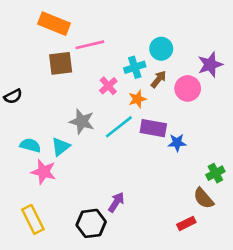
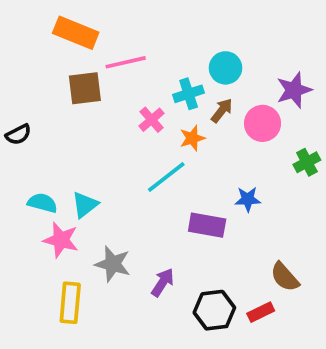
gray star: (82, 122) -> (113, 264), moved
purple rectangle: (153, 128) -> (207, 225), moved
green cross: (215, 173) -> (307, 162), moved
yellow rectangle: (33, 219) -> (70, 303), moved, turned 32
black hexagon: (91, 223) -> (214, 310), moved

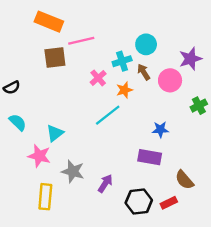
brown arrow: (222, 110) -> (144, 72), turned -70
cyan semicircle: (42, 203) -> (18, 122), moved, turned 30
purple rectangle: (207, 225) -> (150, 157), moved

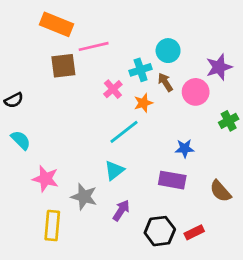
cyan triangle: (55, 133) -> (114, 170), moved
brown semicircle: (184, 180) -> (220, 191), moved

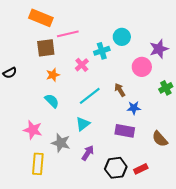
brown arrow: (165, 82) -> (120, 90), moved
orange star: (143, 103) -> (53, 75), moved
cyan semicircle: (21, 140) -> (52, 101), moved

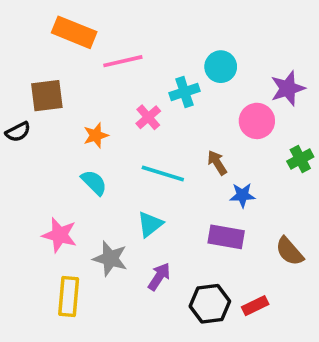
brown square: (46, 48) -> (47, 96), moved
cyan line: (90, 96) -> (163, 173), turned 55

